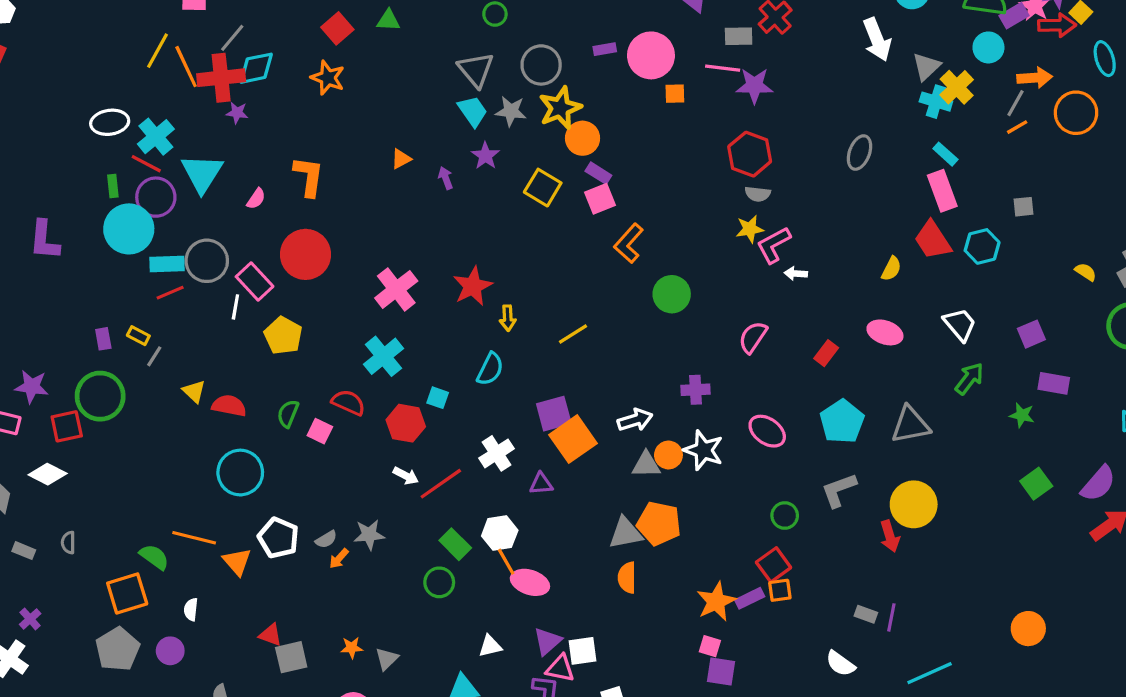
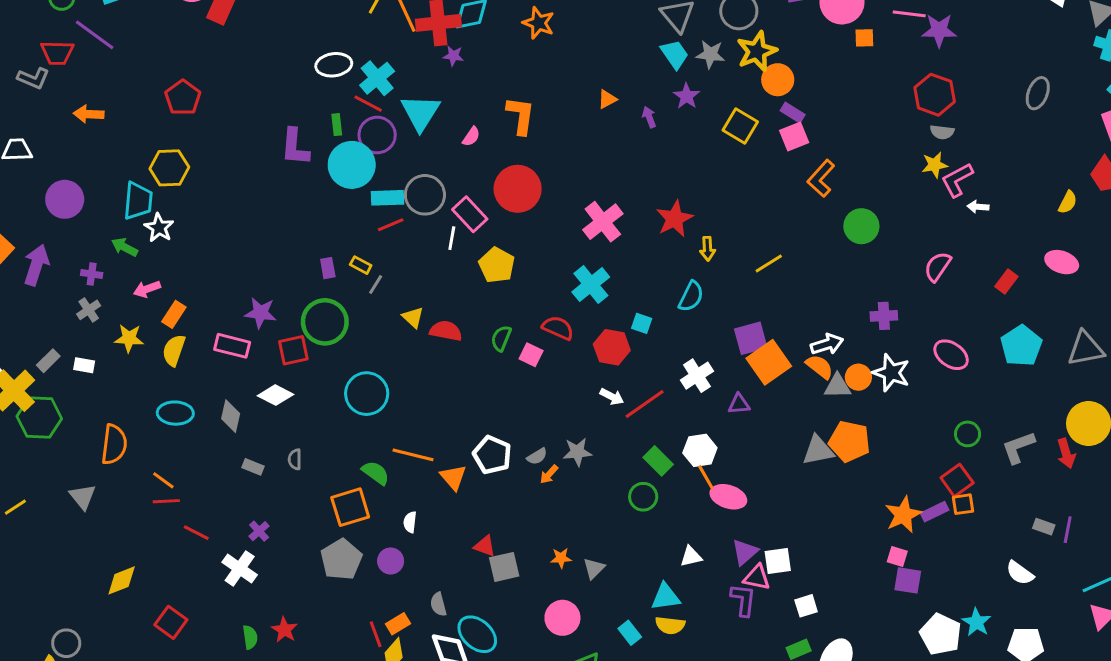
purple L-shape: (44, 240) -> (295, 147), moved
cyan circle: (240, 473) -> (367, 394), moved
gray L-shape: (839, 490) -> (1018, 447), moved
orange semicircle: (627, 578) -> (820, 367), moved, turned 128

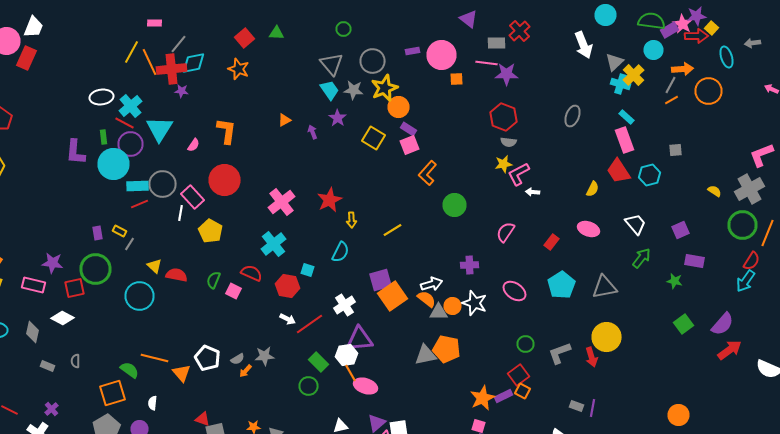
cyan circle: (367, 394) -> (140, 296), moved
purple triangle: (739, 404) -> (360, 339), moved, size x1.8
orange square: (963, 504) -> (522, 391), turned 35

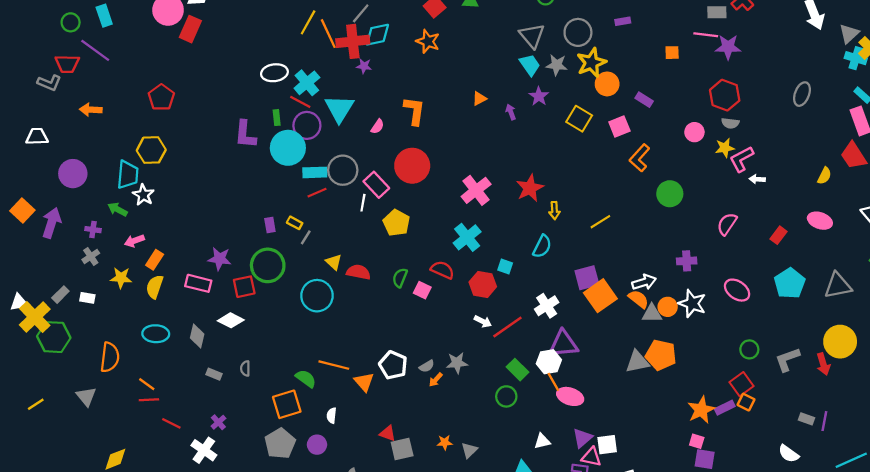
pink circle: (442, 55) -> (694, 132), moved, size x0.6
purple rectangle: (408, 129) -> (644, 100), moved

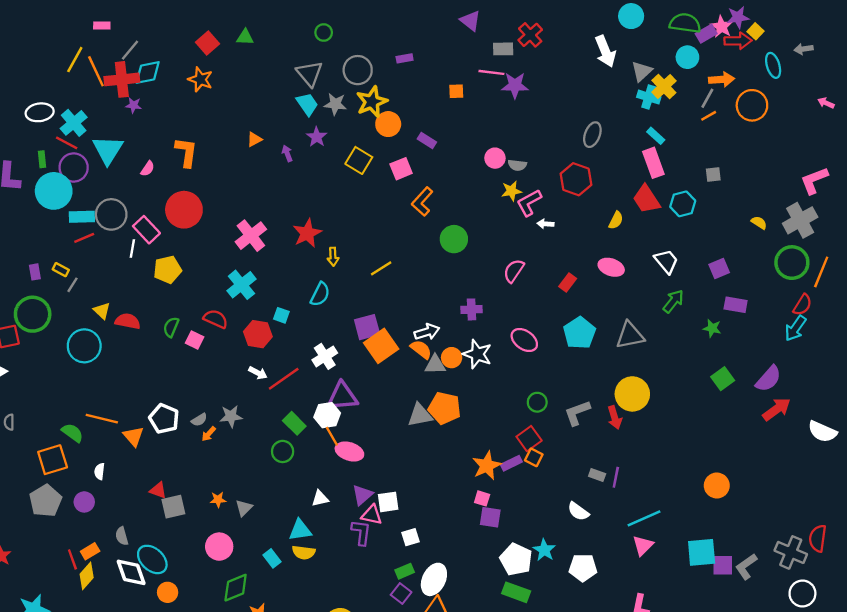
red hexagon: (725, 95) -> (576, 179), moved
pink circle: (694, 132) -> (495, 158), moved
yellow pentagon: (397, 223) -> (168, 270), turned 30

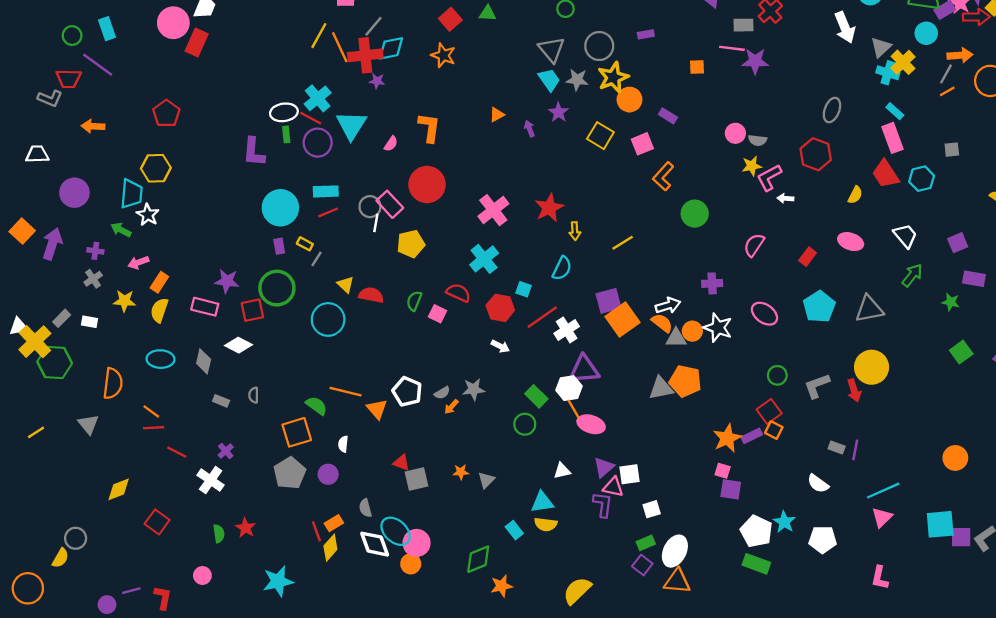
white ellipse: (40, 112) -> (284, 112), moved
cyan circle: (54, 191) -> (280, 208), moved
gray circle: (111, 214) -> (370, 207), moved, size x0.7
red line: (284, 379) -> (542, 317), moved
pink circle: (219, 547) -> (417, 543), moved

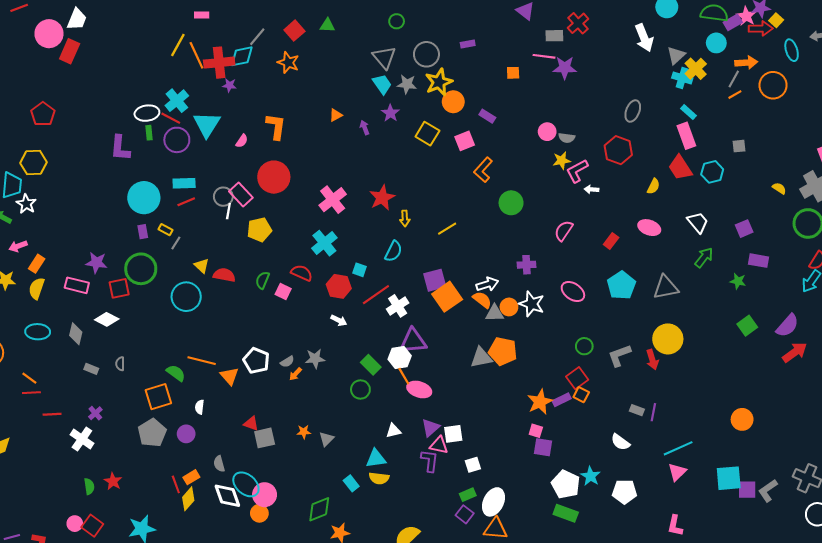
gray line: (373, 26) -> (257, 37), moved
red line: (177, 452) -> (52, 414), turned -30
red square: (157, 522) -> (92, 526), moved

